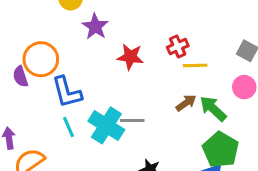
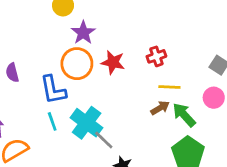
orange circle: (41, 59) -> (77, 64), moved
yellow line: (195, 65) -> (169, 87), moved
gray line: (132, 120) -> (104, 140), moved, turned 40

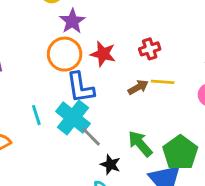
blue L-shape: (53, 90) -> (80, 88), moved
brown arrow: (160, 108) -> (138, 87), moved
green arrow: (184, 115) -> (140, 144), moved

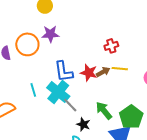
purple star: (72, 21) -> (50, 34), moved, turned 30
orange circle: (65, 54) -> (27, 44), moved
red star: (103, 54) -> (89, 73), moved

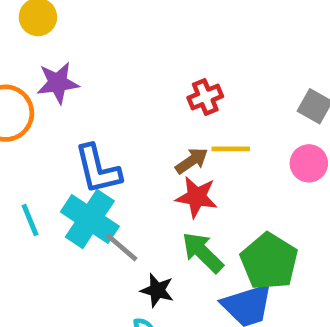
red star: (89, 73) -> (197, 197), moved

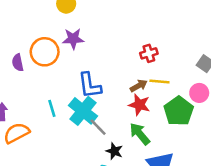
green pentagon: (269, 261) -> (179, 111), moved

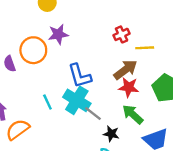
red cross: (149, 53) -> (122, 34), moved
yellow line: (159, 82) -> (145, 48), moved
brown arrow: (139, 86) -> (125, 70), size x1.5

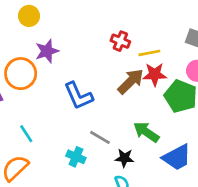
red cross: (122, 34) -> (120, 41), turned -35
red star: (129, 87) -> (155, 74), moved
cyan cross: (77, 100) -> (76, 157), moved, size x0.6
cyan line: (47, 102) -> (26, 134), moved

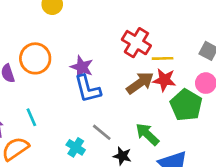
red cross: (120, 41) -> (136, 43), size x1.5
purple star: (47, 51) -> (82, 67), moved, turned 30

